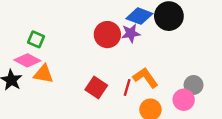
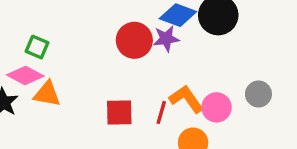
gray circle: (194, 85) -> (258, 94), moved
red square: (96, 87) -> (119, 112), turned -35
pink circle: (184, 100) -> (217, 107), moved

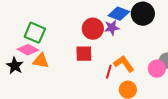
green square: (37, 47) -> (35, 33), size x1.5
pink circle: (217, 107) -> (157, 69), moved
red square: (119, 112) -> (84, 54), moved

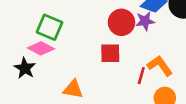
orange triangle: (41, 61) -> (73, 89), moved

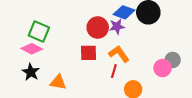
orange L-shape: (160, 66) -> (119, 54), moved
black star: (25, 68) -> (31, 72), moved

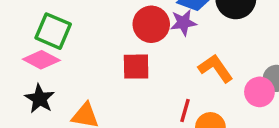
orange L-shape: (119, 54) -> (215, 68), moved
red line: (114, 71) -> (185, 110), moved

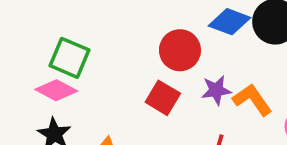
purple star: (183, 23) -> (216, 90), moved
red square: (136, 67) -> (163, 98), turned 32

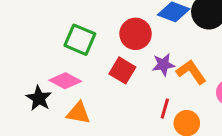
green square: (69, 58) -> (80, 40), moved
pink diamond: (56, 90) -> (65, 81), moved

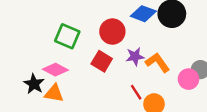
red line: (165, 109) -> (136, 92), turned -49
orange triangle: (78, 113) -> (54, 93), moved

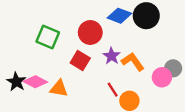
purple star: (135, 56) -> (112, 56), turned -30
pink diamond: (55, 70) -> (35, 82), moved
orange triangle: (54, 93) -> (59, 88), moved

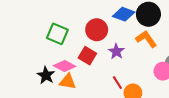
orange L-shape: (133, 62) -> (146, 39), moved
black star: (16, 82) -> (46, 75), moved
pink diamond: (35, 82) -> (65, 66), moved

